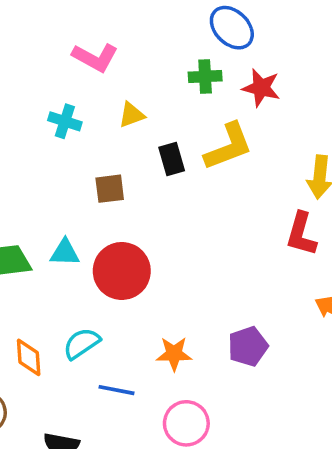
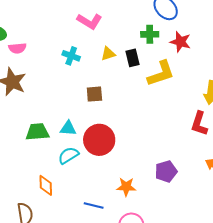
black rectangle: (172, 159) -> (133, 58), moved
cyan semicircle: (82, 343) -> (68, 155), moved
purple pentagon: (248, 346) -> (166, 171), moved

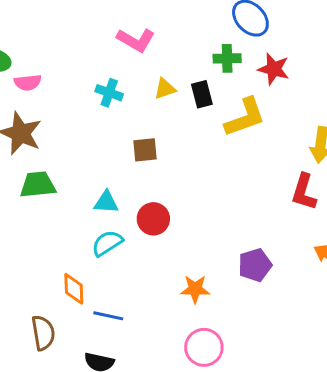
green trapezoid: (37, 132) -> (38, 185), moved
red circle: (99, 140) -> (153, 219), size x0.7
blue line: (94, 205) -> (108, 316), moved

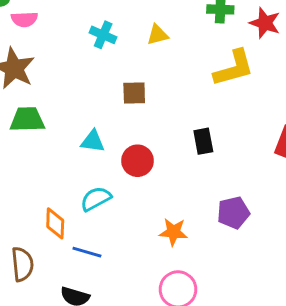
black rectangle: (202, 94) -> (203, 141), moved
cyan semicircle: (107, 243) -> (96, 199), moved

